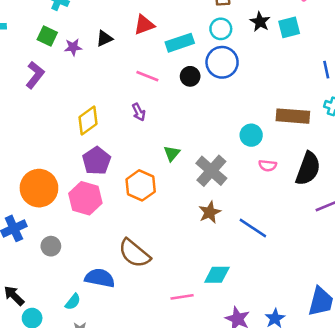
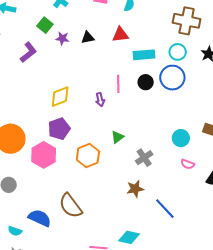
pink line: (147, 76) -> (118, 84), moved, turned 54
gray cross: (211, 171) -> (144, 158), size x0.7
cyan semicircle: (73, 302) -> (15, 231), turned 56

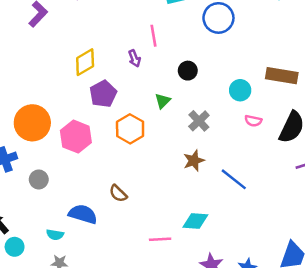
black circle: (146, 82) -> (188, 71), moved
purple pentagon: (59, 129) -> (103, 94), moved
brown semicircle: (70, 206) -> (118, 193), size x0.6

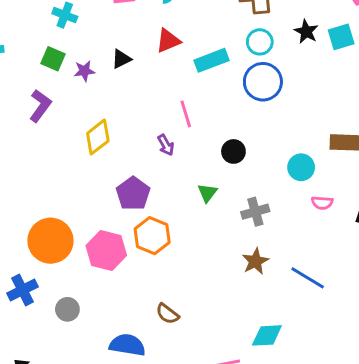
yellow diamond: (85, 62) -> (98, 137), moved
gray cross: (199, 121) -> (255, 212), turned 35
orange hexagon: (130, 129) -> (152, 236), moved

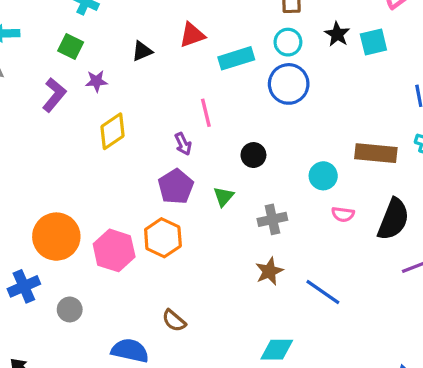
purple star: (84, 71) -> (96, 81), moved
purple pentagon: (133, 194) -> (176, 187), moved

